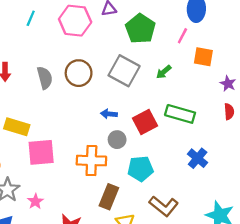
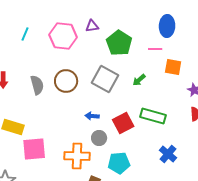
pink line: (182, 36) -> (155, 49), turned 64

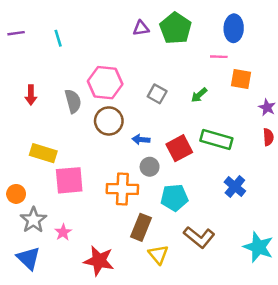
cyan line: (25, 34) -> (58, 38), turned -40
pink hexagon: (63, 36) -> (105, 83), moved
green pentagon: (119, 43) -> (176, 28), moved
gray square: (105, 79) -> (157, 94), size x0.6
brown circle: (66, 81) -> (109, 121), moved

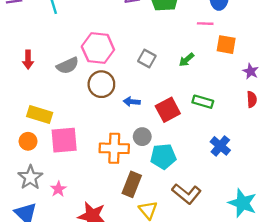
gray semicircle: (73, 101) -> (68, 66), turned 80
green rectangle: (216, 140) -> (203, 102), size x0.7
gray circle: (150, 167) -> (142, 137), moved
orange circle: (16, 194) -> (28, 141), moved

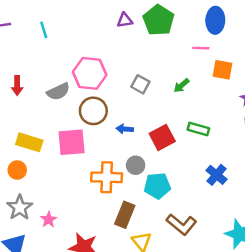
pink square: (64, 140) -> (72, 142), moved

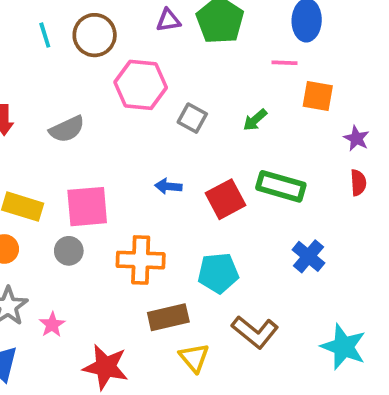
pink hexagon: (90, 73) -> (141, 85), moved
brown circle: (93, 111) -> (95, 35), moved
green rectangle: (198, 129) -> (281, 186), size x1.4
gray circle: (136, 165) -> (69, 251), moved
brown rectangle: (125, 215) -> (168, 317), turned 55

